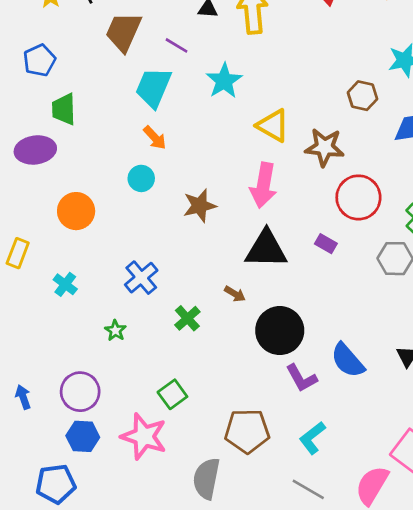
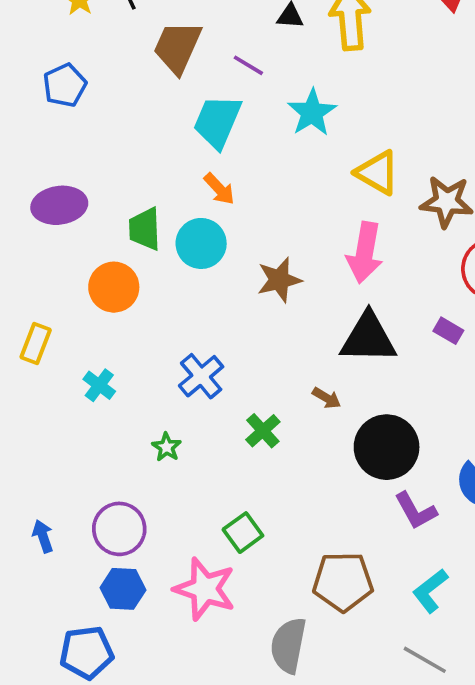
green trapezoid: (64, 109) -> (145, 229), moved
cyan circle: (141, 178) -> (201, 243), size x1.4

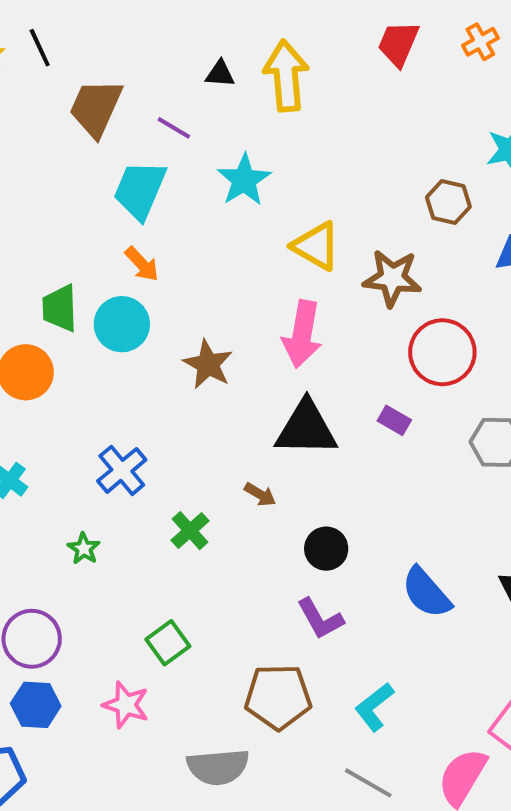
brown star: (279, 280) -> (208, 364), turned -30
black circle: (387, 447) -> (326, 549), size x0.6
purple L-shape: (416, 511) -> (320, 619), moved
pink star: (205, 589) -> (126, 705), size x0.7
gray semicircle: (288, 645) -> (218, 767), turned -106

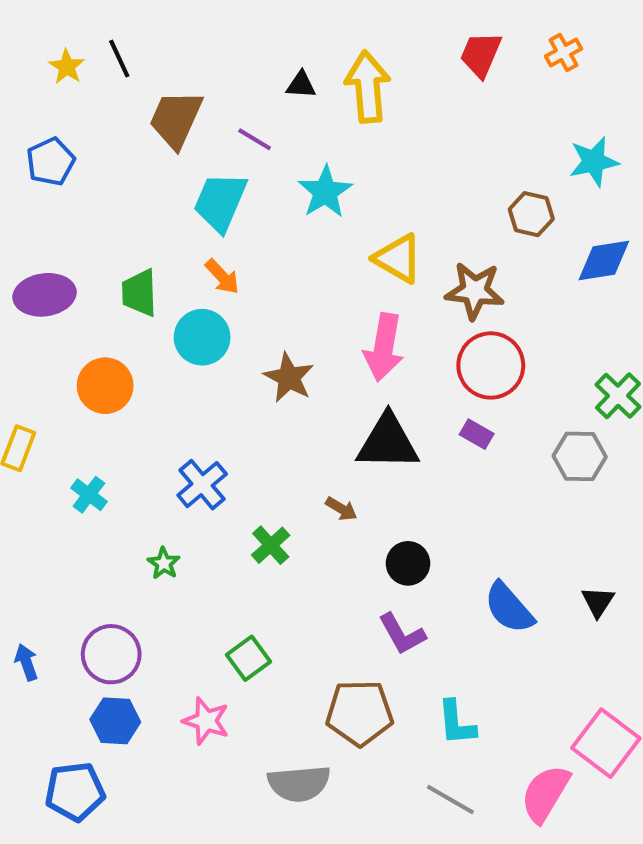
green trapezoid: (60, 308) -> (139, 293), moved
red circle: (442, 352) -> (491, 365), moved
cyan L-shape: (374, 707) -> (456, 723), turned -57

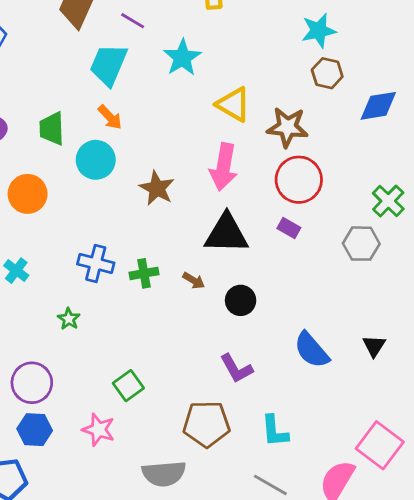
cyan star: (594, 162) -> (319, 31), moved
blue cross: (202, 485) -> (96, 263), turned -36
green cross: (271, 545) -> (144, 273), moved, turned 32
black circle: (408, 563) -> (241, 300), moved

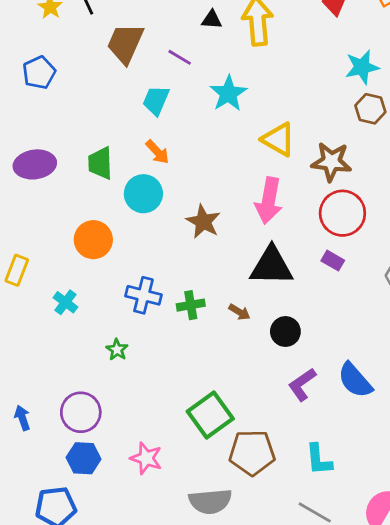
cyan trapezoid: (109, 65) -> (156, 100), size x0.7
orange circle: (28, 194) -> (93, 240), moved
purple L-shape: (236, 369) -> (302, 384), moved, turned 84
green square: (128, 386) -> (210, 415), moved, size x1.5

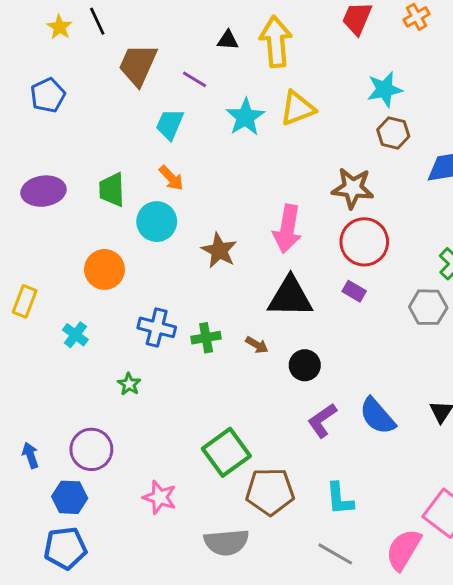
yellow triangle: (278, 139) -> (298, 108), moved, turned -51
blue hexagon: (84, 458) -> (70, 497), moved

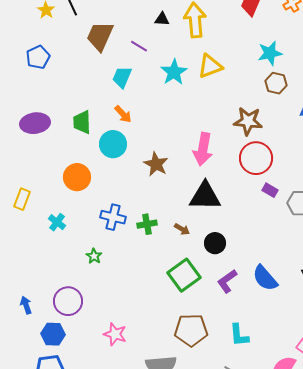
purple rectangle: (354, 291) -> (270, 190), moved
green square: (226, 452) -> (184, 275), moved

